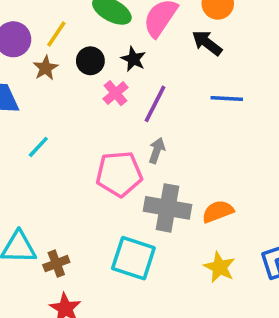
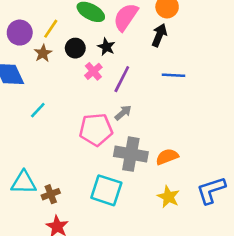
black arrow: (207, 43) -> (159, 35), turned 75
gray arrow: (157, 151) -> (123, 113), turned 30

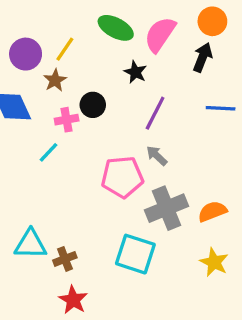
black circle: (75, 48) -> (93, 105), moved
pink cross: (93, 71) -> (67, 120), moved, turned 30
gray arrow: (123, 113) -> (157, 156), turned -96
gray cross: (131, 154) -> (167, 208), turned -32

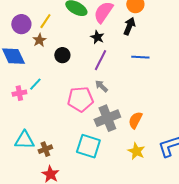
black star: (135, 72) -> (97, 37), moved
pink cross: (67, 120) -> (19, 93), moved
orange semicircle: (212, 211) -> (135, 120), turned -42

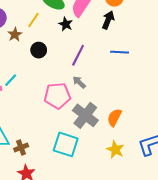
yellow line: (45, 21) -> (33, 20), moved
black star: (97, 37) -> (66, 24), moved
gray cross: (107, 118) -> (85, 115), turned -30

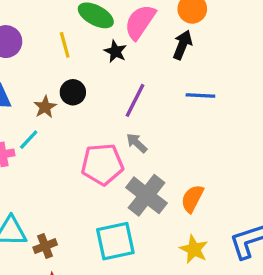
yellow line: (33, 20) -> (65, 45), turned -49
brown star: (15, 34) -> (45, 107), moved
cyan square: (66, 144) -> (115, 241), turned -30

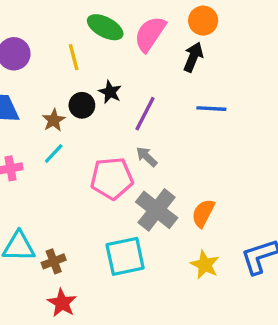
black star: (115, 51) -> (110, 92), moved
cyan line: (29, 140) -> (54, 153), moved

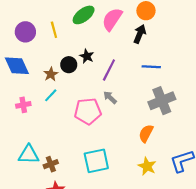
green ellipse: (105, 27) -> (84, 15), turned -65
yellow line: (74, 57) -> (54, 30), moved
gray cross: (157, 210) -> (162, 101), moved, turned 30

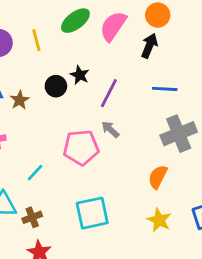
brown star: (51, 74) -> (20, 100), moved
cyan line: (51, 95) -> (35, 173), moved

